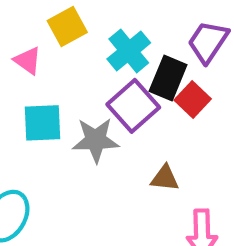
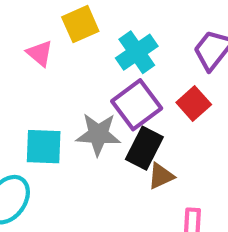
black rectangle: (168, 78) -> (144, 148), moved
cyan square: (42, 123) -> (44, 147), moved
brown triangle: (165, 178) -> (161, 176), turned -36

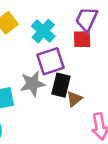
red square: (194, 104) -> (82, 39), moved, turned -36
purple square: (137, 105) -> (50, 61), turned 32

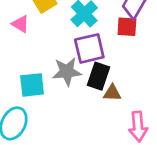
brown triangle: (74, 99) -> (112, 93), turned 35

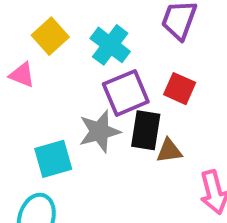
red square: (127, 27) -> (180, 89), moved, turned 30

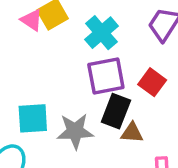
pink triangle: (22, 75) -> (32, 20), moved
gray star: (99, 131) -> (75, 131), moved

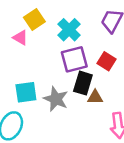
pink triangle: (32, 20) -> (20, 38), moved
gray star: (75, 131) -> (56, 99), turned 30

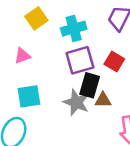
cyan cross: (69, 30) -> (74, 29), turned 30
pink triangle: (20, 38) -> (22, 56), moved, turned -49
gray star: (56, 99) -> (76, 102), moved

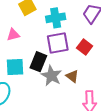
black rectangle: (90, 85) -> (38, 62), moved
brown triangle: (103, 100) -> (72, 76), turned 32

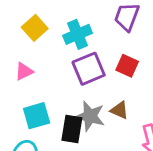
black rectangle: (38, 62) -> (72, 129), moved

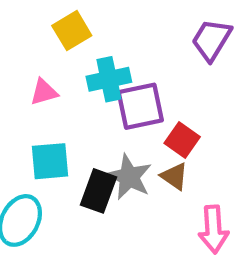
cyan cross: (78, 34) -> (109, 79), moved
red square: (127, 66) -> (182, 140), moved

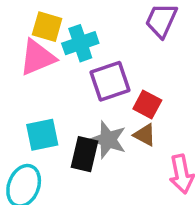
yellow square: (72, 31) -> (47, 27), turned -36
cyan cross: (109, 79) -> (80, 43), moved
pink triangle: (44, 92) -> (37, 57), moved, size x1.6

